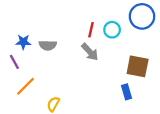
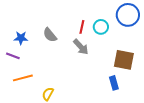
gray semicircle: (48, 45) -> (50, 35), moved, turned 49
purple line: (14, 62) -> (13, 56), turned -40
orange line: (26, 86) -> (23, 78), turned 30

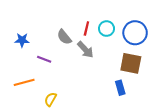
blue circle: (128, 15) -> (135, 33), moved
gray semicircle: (50, 35) -> (64, 37), moved
purple line: (13, 56) -> (44, 59), moved

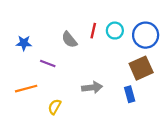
gray arrow: (85, 50) -> (92, 87), moved, turned -54
brown square: (131, 63) -> (141, 68), turned -35

